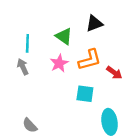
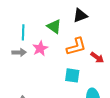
pink star: (59, 63) -> (40, 48), moved
gray arrow: (23, 67) -> (19, 52), turned 112

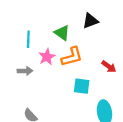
orange L-shape: (76, 46) -> (72, 57), moved
gray arrow: (19, 52) -> (25, 71), moved

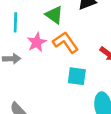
orange L-shape: (72, 57) -> (66, 42), turned -110

